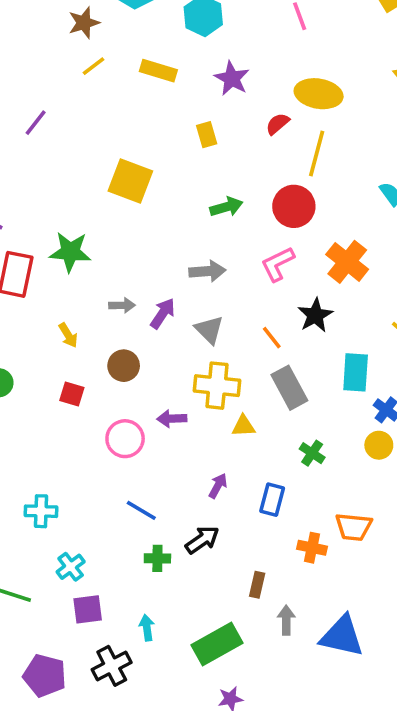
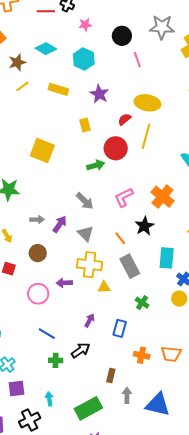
red circle: (294, 206) -> (116, 148), moved
gray arrow: (207, 271) -> (85, 201), turned 48
orange trapezoid: (353, 527) -> (171, 354), moved

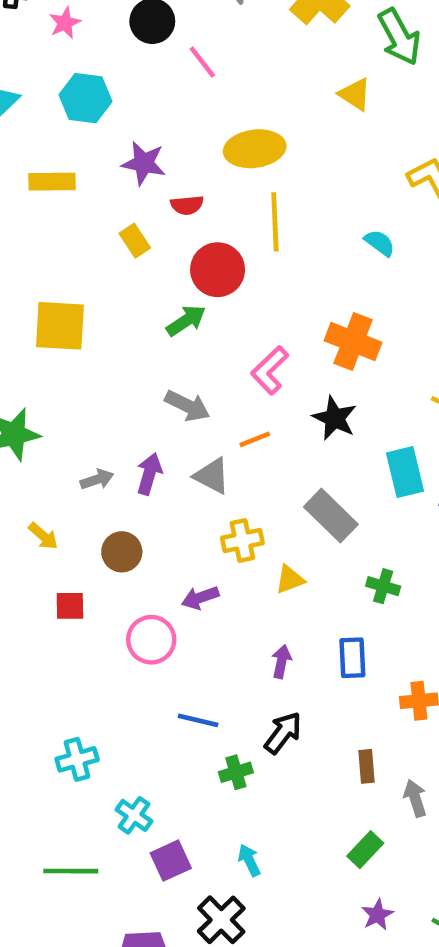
red semicircle: (124, 119) -> (187, 205), moved, turned -128
orange line: (120, 238) -> (255, 439), moved, turned -56
yellow cross: (90, 265) -> (242, 541), size x0.7
green rectangle: (88, 408) -> (365, 850), moved, size x0.6

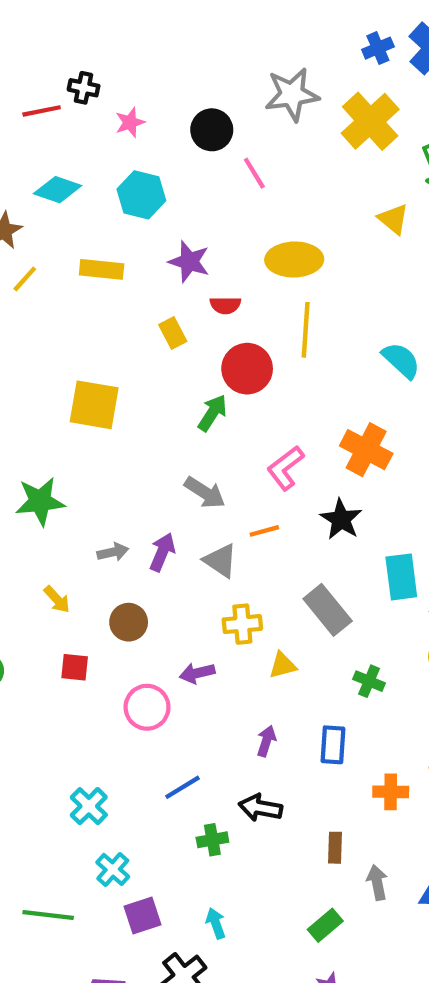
cyan semicircle: (380, 243) -> (401, 360), size x1.4
green arrow: (186, 321) -> (212, 413), turned -30
blue line: (198, 720) -> (182, 787), turned -51
black arrow: (283, 733) -> (260, 808), turned -123
cyan cross: (77, 759) -> (89, 806), moved, turned -36

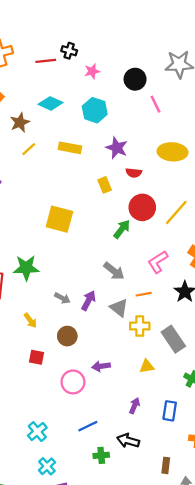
yellow line: (306, 330) -> (176, 213), moved, turned 32
gray arrow: (113, 552) -> (62, 298), turned 35
yellow cross: (242, 624) -> (140, 326), moved

